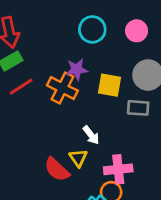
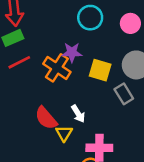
gray rectangle: (138, 108) -> (124, 94), turned 48
red semicircle: (57, 169) -> (46, 118), moved

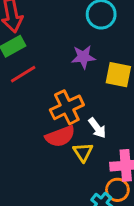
orange cross: (57, 68) -> (67, 107), moved, turned 36
red semicircle: (46, 118) -> (60, 136), turned -65

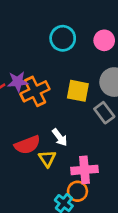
purple star: (83, 57) -> (18, 82), moved
orange cross: (67, 107) -> (35, 91), moved

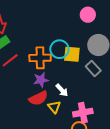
cyan circle: (63, 38) -> (59, 49), moved
purple star: (18, 82) -> (41, 80), moved
orange cross: (35, 91) -> (40, 58), turned 30

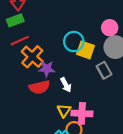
pink circle: (88, 15) -> (110, 28), moved
orange cross: (40, 58) -> (32, 57), moved, turned 30
yellow triangle: (54, 107) -> (64, 111), moved

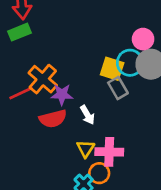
red line: (20, 41) -> (21, 93), moved
cyan circle: (74, 42) -> (130, 63), moved
gray rectangle: (104, 70) -> (118, 88), moved

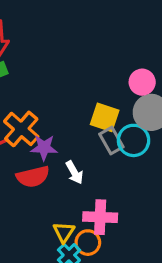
cyan circle: (130, 63) -> (134, 140), moved
yellow triangle: (86, 149) -> (64, 232), moved

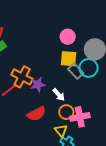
pink circle: (142, 82) -> (68, 37), moved
red semicircle: (33, 177) -> (36, 114), moved
orange circle: (88, 243) -> (66, 112), moved

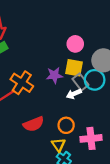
purple star: (38, 85) -> (54, 75), moved
white arrow: (59, 95) -> (74, 94), moved, turned 104
pink cross: (80, 117) -> (91, 138), moved

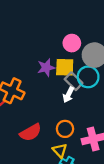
pink circle: (75, 44) -> (72, 43), moved
purple star: (54, 75) -> (46, 68), moved
white arrow: (74, 94) -> (68, 95), turned -32

